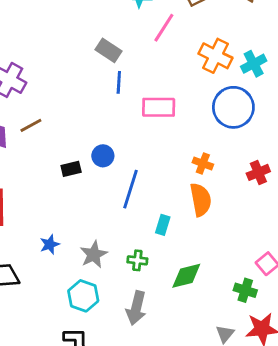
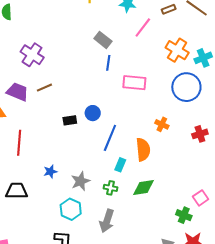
orange semicircle: (201, 200) -> (143, 150), moved
cyan rectangle: (163, 225) -> (120, 165), moved
green diamond: (186, 276) -> (143, 188), moved

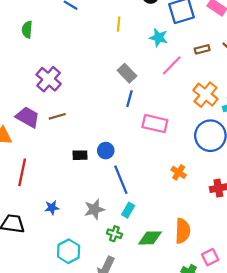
blue line: (110, 138) -> (121, 180), turned -52
orange semicircle: (143, 150) -> (183, 231), moved
gray star: (80, 181) -> (94, 209), moved

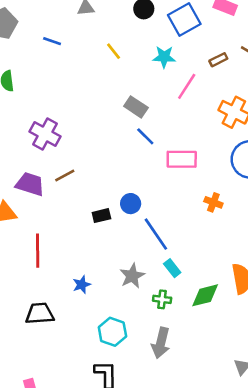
yellow line: (119, 24) -> (114, 51), turned -32
blue line: (129, 99) -> (145, 136), turned -49
orange cross: (179, 172) -> (213, 202), moved
cyan rectangle: (128, 210) -> (172, 268), turned -56

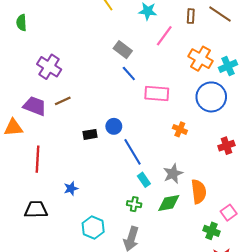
brown rectangle: (218, 60) -> (191, 16), turned -64
gray star: (132, 276) -> (173, 174), moved

